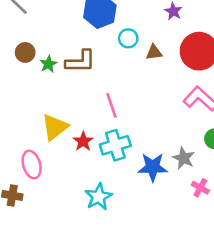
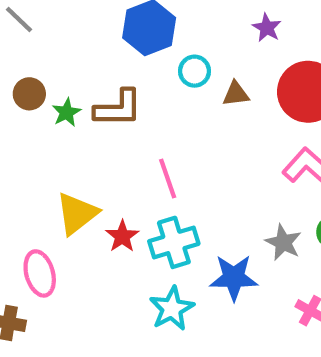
gray star: (184, 158) -> (283, 242), moved
cyan star: (99, 197) -> (172, 309), moved

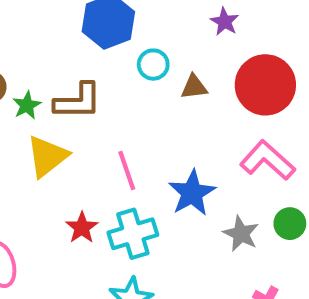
yellow triangle: (77, 214) -> (47, 156), moved
blue star: (234, 278) -> (192, 193), moved, turned -30

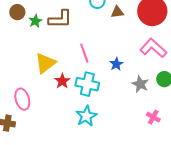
yellow triangle: (47, 156) -> (45, 63), moved
blue star: (192, 193) -> (116, 64), size x0.6
cyan cross: (133, 234) -> (87, 84), turned 30

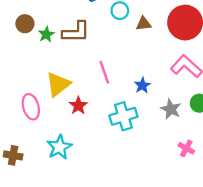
cyan cross: (87, 84) -> (123, 116), moved, turned -30
pink ellipse: (22, 99) -> (31, 107), moved
cyan star: (86, 116) -> (59, 147), moved

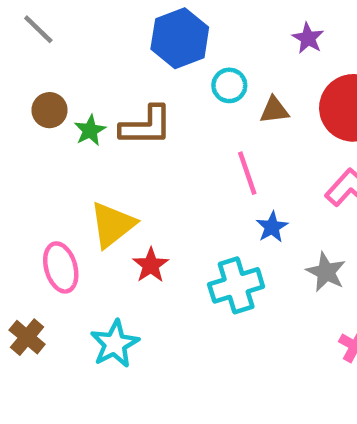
pink line: (104, 72) -> (247, 173), moved
brown cross: (13, 155) -> (27, 337), moved, turned 30

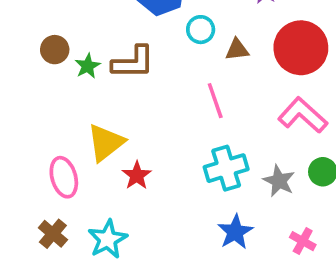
blue star: (272, 227) -> (235, 232), moved, size x1.4
cyan cross: (236, 285) -> (226, 168), moved
brown cross: (27, 337) -> (53, 234), moved

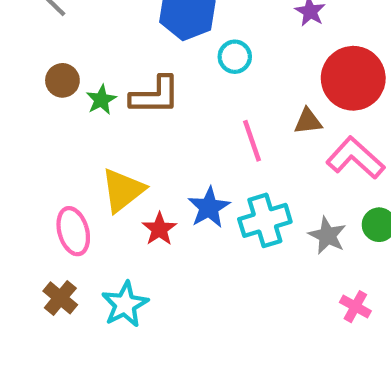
brown triangle: (237, 50) -> (308, 121), moved
blue star: (235, 232) -> (209, 207), moved

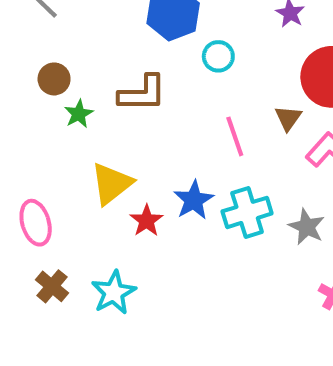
green star: (101, 100) -> (79, 114), moved
brown triangle: (308, 121) -> (288, 118), turned -48
pink ellipse: (73, 231) -> (36, 223), moved

